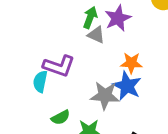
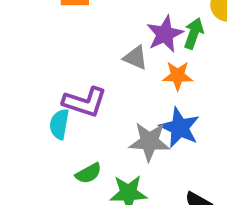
green arrow: (90, 17) -> (194, 33), moved
orange star: (131, 63) -> (178, 76), moved

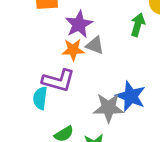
purple star: (165, 34) -> (79, 24), moved
orange star: (178, 76) -> (73, 50), moved

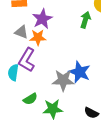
gray triangle: (95, 45) -> (21, 32), moved
purple L-shape: (58, 80) -> (27, 60), turned 105

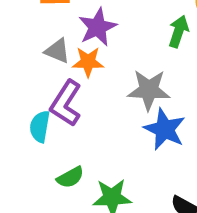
gray star: (63, 80) -> (149, 90), moved

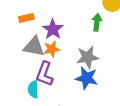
gray triangle: (57, 51) -> (34, 47), size x1.5
blue star: (165, 129) -> (87, 78), moved

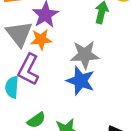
gray triangle: (34, 47) -> (19, 34), turned 35

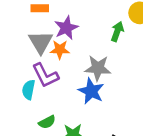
purple L-shape: (28, 69) -> (45, 75), turned -60

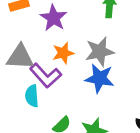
gray triangle: (41, 42) -> (20, 57), moved, turned -40
orange star: (60, 50) -> (63, 53), moved

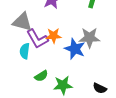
gray star: (100, 52) -> (90, 38), moved
orange star: (63, 53) -> (54, 36), moved

